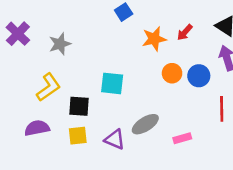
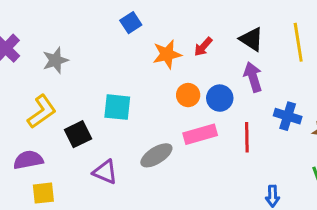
black square: (79, 106) -> (78, 134), turned -30
yellow square: (78, 136) -> (43, 193), moved
pink rectangle: (182, 138) -> (200, 134), moved, size x1.5
purple triangle: (115, 139) -> (105, 172), moved

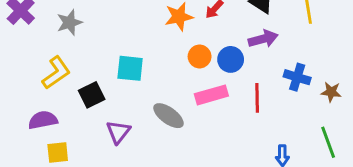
purple arrow: (253, 77) -> (263, 39), turned 92
gray ellipse: (156, 155) -> (169, 116), turned 68
purple triangle: (105, 172) -> (118, 132), turned 45

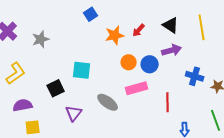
yellow L-shape: (56, 73) -> (16, 73), moved
red line: (257, 98) -> (168, 102), moved

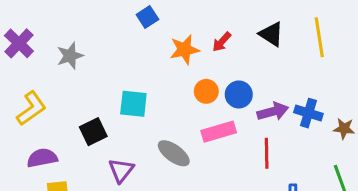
purple arrow: (172, 50) -> (273, 111), moved

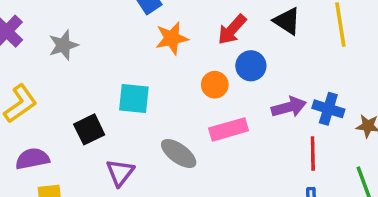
red arrow: (222, 42) -> (232, 30), size x1.4
orange star: (185, 50) -> (172, 38), moved
blue circle: (239, 94) -> (251, 66), moved
red line: (267, 153) -> (313, 154), moved

